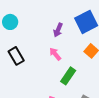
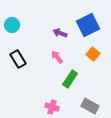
purple arrow: (58, 30) -> (60, 33), turned 88

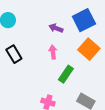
orange square: (93, 54) -> (89, 49), size x1.5
pink arrow: (57, 57) -> (53, 52), turned 32

